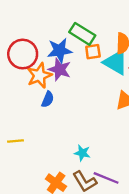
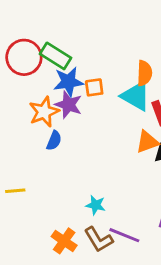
green rectangle: (82, 34) -> (55, 56), moved
orange square: (93, 52) -> (94, 87), moved
red circle: (23, 54) -> (24, 57), moved

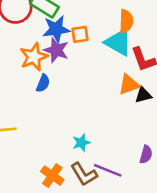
cyan star: (96, 205) -> (81, 143), turned -30

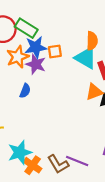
orange star: (34, 57) -> (18, 57), moved
cyan star: (81, 143) -> (20, 152), moved, size x1.6

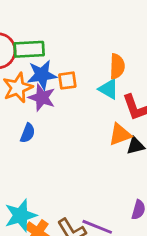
green rectangle: (26, 28) -> (29, 49), turned -35
cyan triangle: (86, 58) -> (109, 89), size x0.7

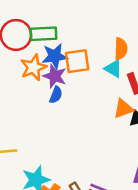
orange square: (67, 81) -> (77, 61), size x1.5
blue semicircle: (28, 133) -> (56, 95), moved

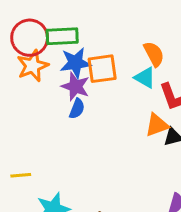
orange semicircle: (121, 49) -> (154, 54), turned -30
orange star: (33, 67) -> (33, 66), moved

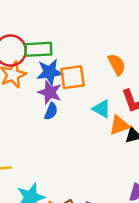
cyan triangle: (145, 78) -> (102, 109), moved

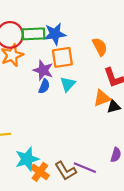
blue star: (50, 72) -> (55, 34), moved
cyan triangle: (102, 109) -> (68, 84), moved, turned 42

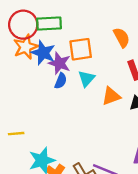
blue star: (55, 34) -> (43, 53), moved, turned 30
orange triangle: (102, 98) -> (111, 96), moved

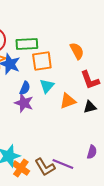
green rectangle: (49, 23) -> (27, 44), moved
purple star: (60, 63) -> (24, 103), moved

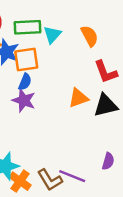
orange square: (42, 61) -> (26, 59), moved
cyan triangle: (47, 86) -> (52, 35), moved
black triangle: (90, 107) -> (106, 105), size x1.5

